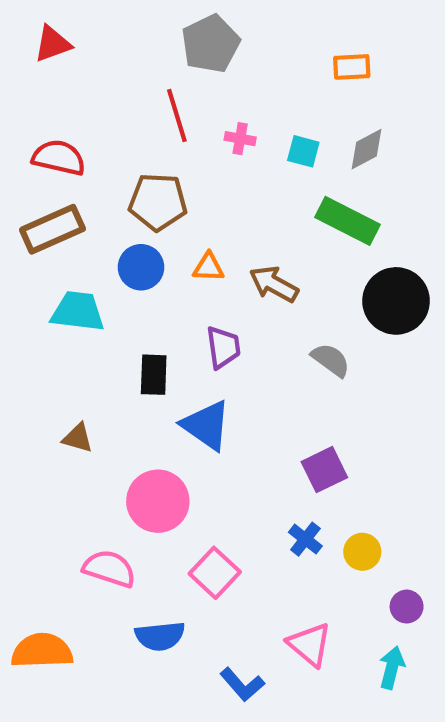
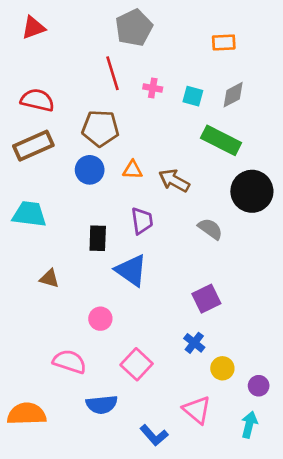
cyan trapezoid: (78, 311) -> (29, 214), moved
pink circle: (158, 501) -> (100, 319), size x0.6
yellow circle: (362, 552) -> (222, 368), moved

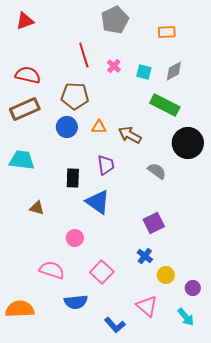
gray pentagon: (134, 28) -> (115, 20), moved
pink cross: (153, 88) -> (114, 66), turned 32
cyan arrow: (249, 425) -> (186, 317), turned 126

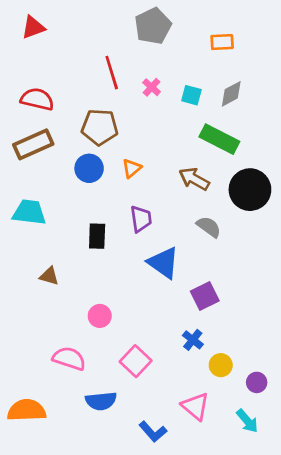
orange triangle: (99, 127) -> (132, 168), turned -42
brown arrow: (130, 135) -> (194, 179), moved
blue triangle: (98, 202) -> (164, 263), moved

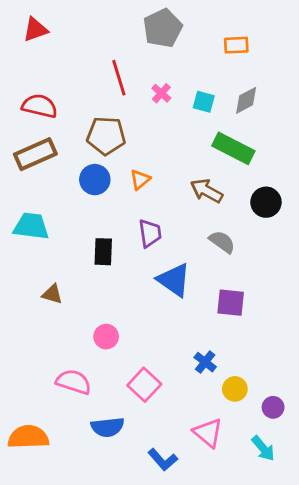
black circle: (250, 190) -> (266, 202), size x0.7
purple square: (205, 296) -> (231, 303), moved, turned 32

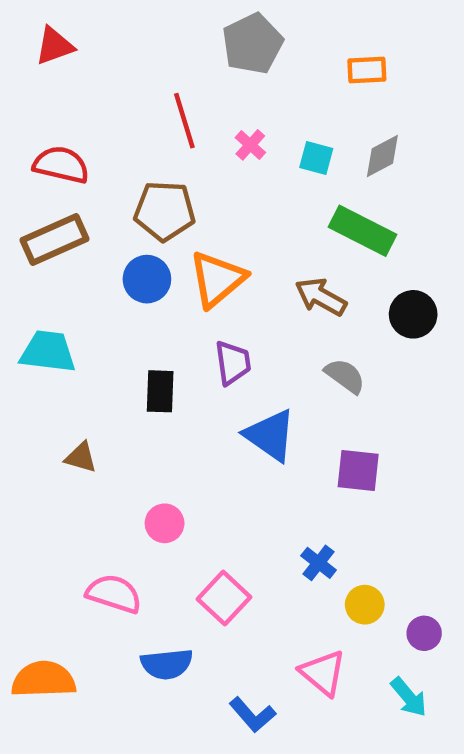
orange triangle: (140, 180) -> (217, 279), size x1.8

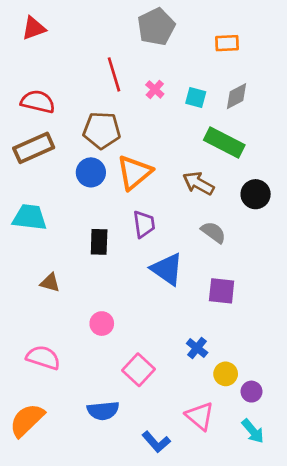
pink semicircle: (114, 594) -> (43, 358), moved
purple circle: (424, 633) -> (251, 392), moved
orange semicircle: (44, 680) -> (27, 420), turned -42

